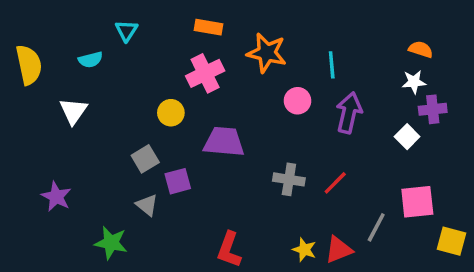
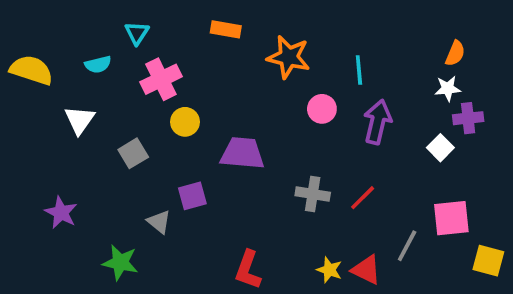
orange semicircle: (421, 49) -> (455, 53), turned 95
yellow semicircle: (29, 65) -> (31, 70), turned -60
pink cross: (205, 73) -> (161, 79), moved
gray square: (145, 159) -> (133, 153), moved
red triangle: (339, 250) -> (366, 270), turned 48

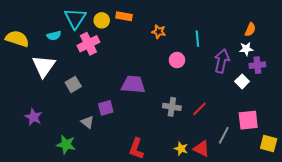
cyan triangle: (137, 33) -> (75, 18), size x1.6
orange star: (289, 57) -> (159, 32), size x0.6
white triangle: (80, 120) -> (44, 66), size x1.4
yellow circle: (185, 122) -> (102, 20), moved
purple arrow: (377, 122) -> (222, 61), moved

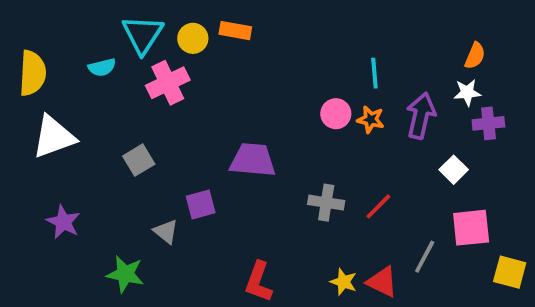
orange star: (159, 32) -> (371, 119), moved
yellow semicircle: (17, 39) -> (32, 73), turned 75
white triangle: (44, 66) -> (54, 137), moved, turned 35
white square: (242, 81) -> (454, 170), moved

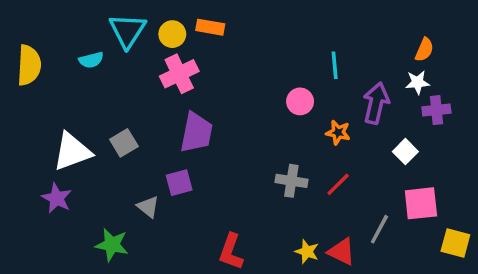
pink cross: (168, 83) -> (179, 74), moved
orange star: (371, 119) -> (338, 133), moved
white triangle: (54, 137) -> (72, 152), moved
purple trapezoid: (253, 160) -> (196, 133), moved, turned 96

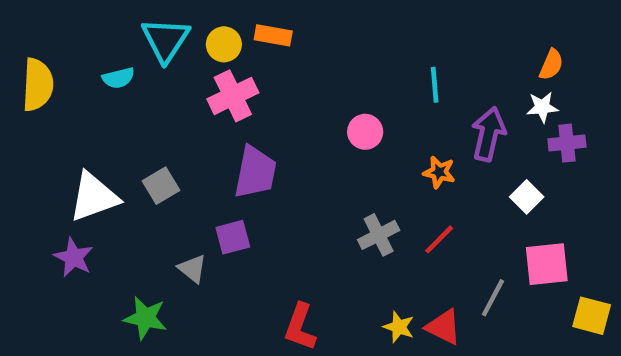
pink circle: (300, 101) -> (365, 132), moved
gray cross: (291, 181) -> (379, 235), turned -36

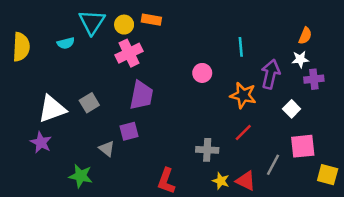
orange star: (439, 172) -> (243, 95), size x1.5
gray cross: (379, 235) -> (207, 150), moved, turned 30

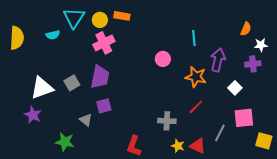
white star: (300, 59) -> (261, 45), moved
purple trapezoid: (141, 95) -> (100, 77), moved

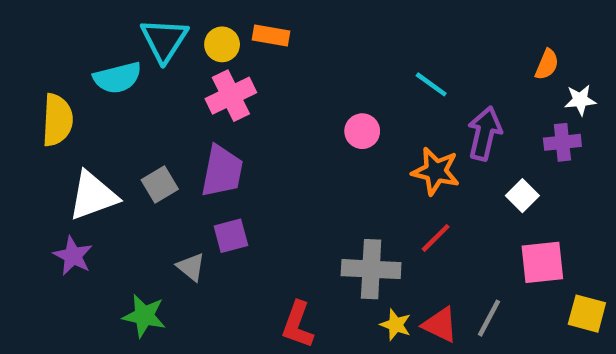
cyan semicircle: (53, 35) -> (117, 78), size x1.5
yellow semicircle: (17, 38) -> (57, 120), moved
cyan line: (194, 38) -> (431, 84), turned -49
gray cross: (167, 121) -> (371, 269), size x1.4
gray line: (220, 133) -> (489, 318), moved

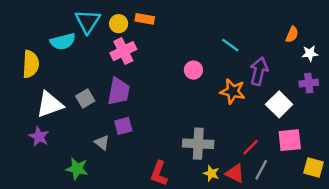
purple cross: (562, 142) -> (309, 83), moved
white square: (522, 196) -> (279, 104), size x1.5
red line: (436, 238) -> (250, 147), moved

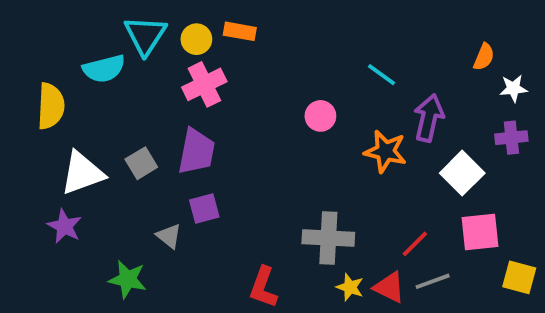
gray line: (261, 170) -> (433, 281), turned 42

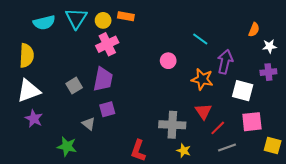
cyan semicircle: (104, 69) -> (44, 22), moved
white triangle: (82, 173) -> (29, 91), moved
white square: (462, 173) -> (243, 91), turned -30
red triangle: (389, 287) -> (203, 111), moved, turned 30

